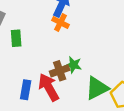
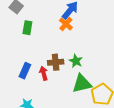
green star: (73, 65) -> (76, 61), moved
red arrow: (49, 87) -> (44, 73), size x0.6

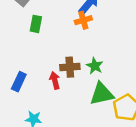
orange cross: (66, 24) -> (83, 20), turned 32
blue rectangle: (25, 71) -> (19, 82), moved

